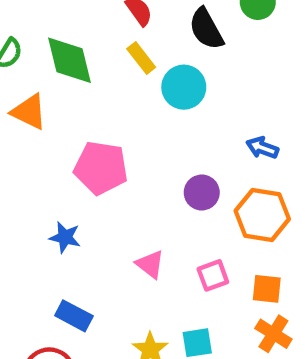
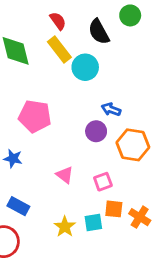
yellow rectangle: (141, 58) -> (59, 49), size x1.4
blue arrow: (262, 148) -> (111, 109), moved
orange square: (267, 289) -> (114, 209), moved

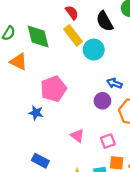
pink pentagon: (35, 116) -> (53, 89), turned -30
blue star: (13, 158) -> (36, 113), moved

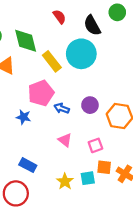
yellow rectangle: (73, 35) -> (52, 61), moved
cyan circle: (94, 50) -> (81, 54), size x1.4
blue arrow: (114, 83) -> (62, 108), moved

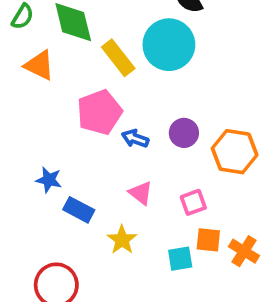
blue star: (23, 117) -> (49, 180), moved
blue rectangle: (28, 165) -> (79, 210), moved
yellow star: (65, 181) -> (122, 240), moved

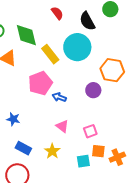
purple circle: (184, 133) -> (93, 90), moved
orange hexagon: (235, 152) -> (112, 70), moved
blue rectangle: (79, 210) -> (23, 148), moved
orange cross: (244, 251) -> (117, 157), turned 35

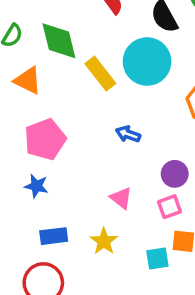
pink pentagon: (40, 83) -> (45, 139), moved
purple circle: (93, 90) -> (175, 174), moved
blue arrow: (59, 97) -> (128, 134), moved
blue rectangle: (23, 148) -> (54, 236), turned -35

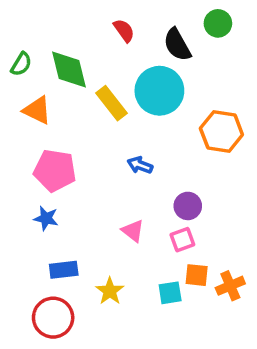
pink pentagon: (45, 139) -> (55, 170), turned 30
yellow star: (104, 241) -> (110, 291), moved

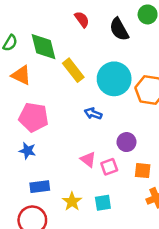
cyan circle: (159, 91) -> (114, 79), moved
pink square: (182, 240) -> (109, 167), moved
orange square: (197, 275) -> (143, 171), moved
cyan square: (170, 293) -> (103, 203), moved

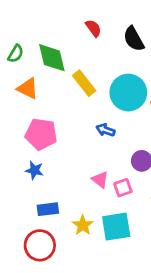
cyan square: (103, 203) -> (116, 227), size x1.6

